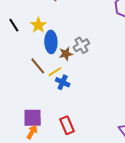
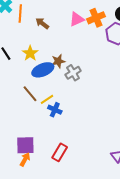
blue ellipse: (51, 42) -> (43, 70), turned 70
brown star: (66, 54) -> (58, 61), moved
red rectangle: (67, 125) -> (60, 152), turned 54

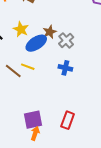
brown line: (30, 94) -> (13, 71), moved
yellow line: (47, 99) -> (28, 67), moved, turned 64
blue cross: (55, 110) -> (65, 68), moved

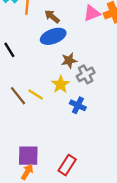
yellow star: (21, 29) -> (61, 84), moved
blue ellipse: (36, 43) -> (53, 36), moved

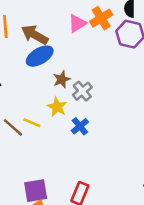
brown arrow: (52, 16) -> (35, 35), size x1.5
blue cross: (78, 105) -> (80, 126), turned 35

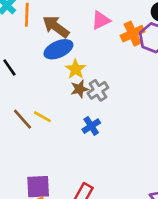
orange cross: (101, 18) -> (133, 34), moved
brown star: (62, 79) -> (79, 89), moved
yellow star: (57, 107) -> (76, 69), moved

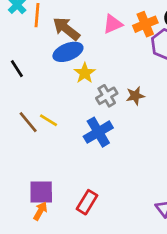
orange cross: (133, 34) -> (145, 24), moved
brown star: (79, 89) -> (135, 96), moved
blue cross: (91, 126) -> (98, 132), size x1.5

